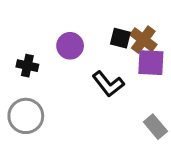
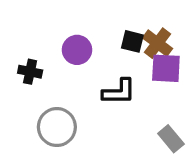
black L-shape: (108, 84) -> (119, 92), turned -52
gray circle: (26, 116) -> (57, 127), moved

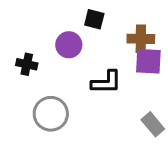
black square: (132, 41) -> (94, 19), moved
brown cross: (158, 43) -> (141, 39), turned -36

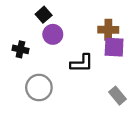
black square: (94, 19) -> (44, 15), moved, turned 35

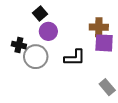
gray circle: (39, 88) -> (36, 57), moved

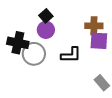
black square: (40, 13) -> (46, 16), moved
black cross: (19, 45) -> (18, 43), size x1.5

